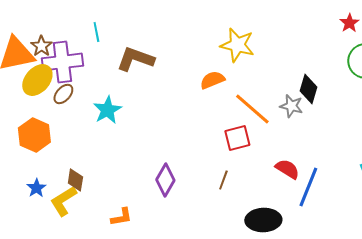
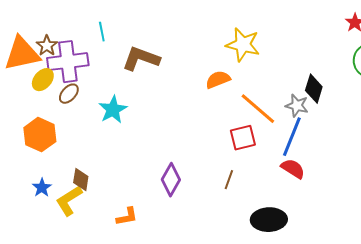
yellow ellipse: (37, 80) -> (43, 80), size x0.7
blue line: (308, 187) -> (292, 137), moved

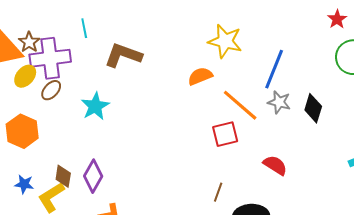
black diamond: (314, 89) -> (313, 108), moved
blue line: (292, 137) -> (274, 69), moved
purple diamond: (171, 180) -> (93, 176), moved
brown line: (229, 180) -> (218, 192), moved
blue star: (42, 188) -> (24, 184), turned -30

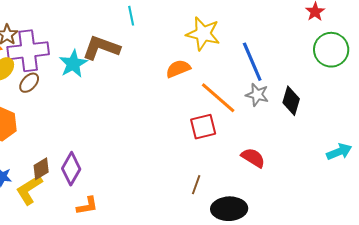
cyan line: (84, 28) -> (131, 16), moved
blue line: (274, 69) -> (252, 62), turned -45
cyan star: (95, 106) -> (73, 64), moved
brown diamond: (63, 176) -> (41, 169), turned 50

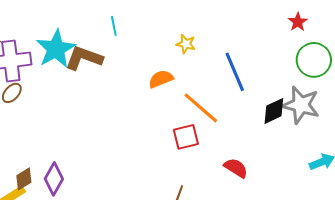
yellow star: (203, 34) -> (186, 44), size x0.6
cyan star: (73, 64) -> (56, 49), moved, size x1.4
gray star: (257, 95) -> (301, 105), moved, size x1.6
black diamond: (291, 101) -> (274, 111), turned 48

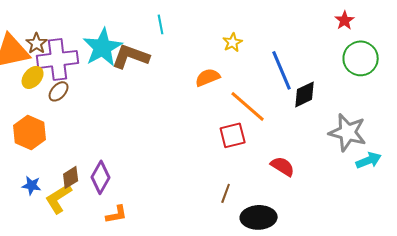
yellow star: (186, 44) -> (233, 42), turned 30
gray star: (301, 105) -> (348, 132), moved
black diamond: (274, 111) -> (305, 94), moved

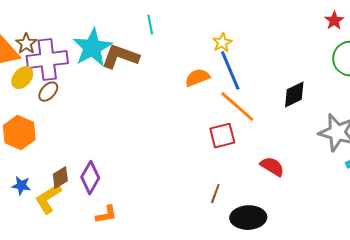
blue line: (282, 70) -> (230, 71), moved

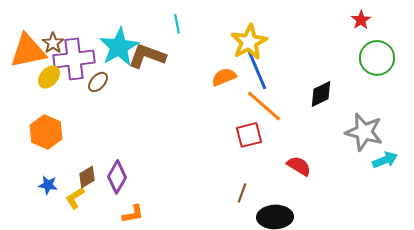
yellow star: (222, 43) -> (249, 42), size x1.8
brown ellipse: (48, 92) -> (98, 82), moved
yellow L-shape: (48, 199) -> (75, 198), size x0.7

